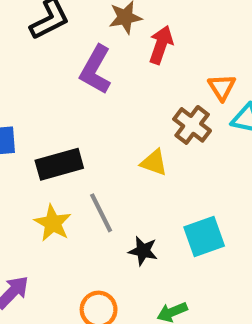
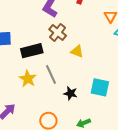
brown cross: (192, 125) -> (58, 32), moved
cyan square: (204, 236) -> (100, 87), turned 30

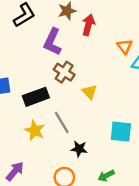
yellow triangle: (77, 51) -> (89, 92), turned 32
black star: (70, 93) -> (79, 149), moved

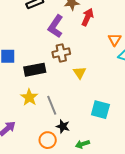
brown cross: (64, 72) -> (61, 53), turned 36
gray line: (62, 123) -> (52, 105), moved
black star: (79, 149) -> (63, 126), moved

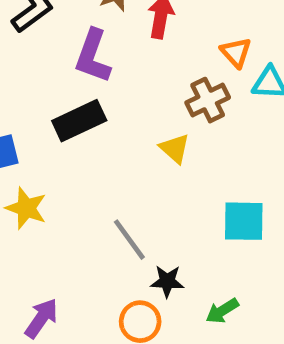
brown cross: (61, 53) -> (208, 100), moved
black rectangle: (35, 70) -> (79, 121), moved
yellow star: (29, 97) -> (26, 208), moved

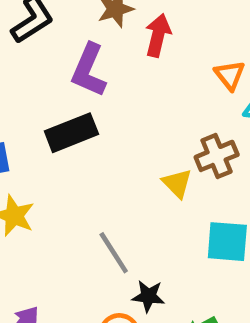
brown cross: (208, 100) -> (217, 156), moved
yellow triangle: (175, 148) -> (177, 183), moved

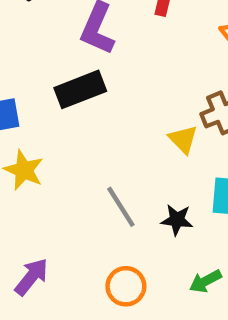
black star: (148, 296) -> (177, 220), moved

